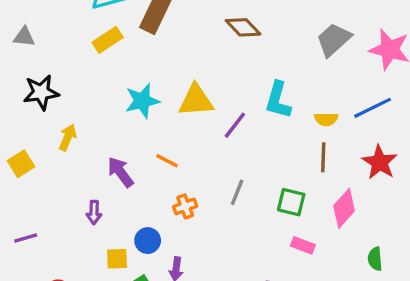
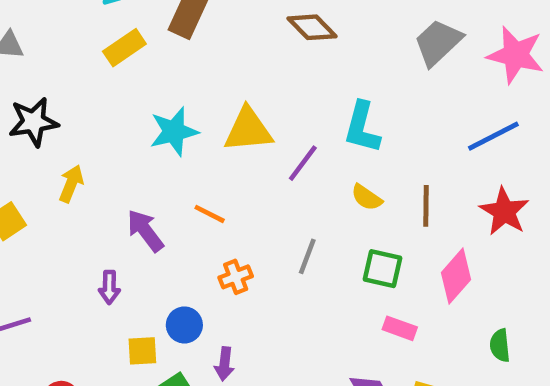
yellow semicircle: (326, 119) -> (367, 197), moved, turned 35

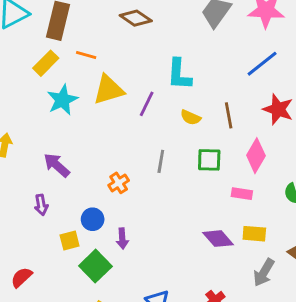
yellow rectangle: (124, 48) -> (46, 63), moved
orange line: (210, 214) -> (86, 55), moved
pink rectangle: (400, 328) -> (242, 194), moved

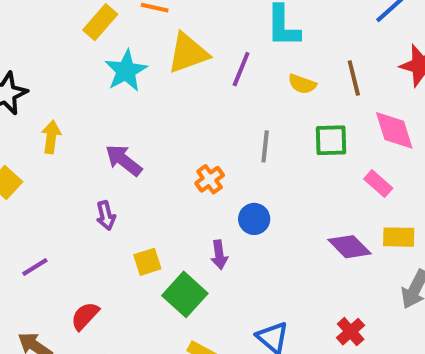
pink diamond: (256, 156) -> (394, 130), turned -44
pink rectangle: (242, 194) -> (378, 184), turned 36
blue circle: (93, 219) -> (254, 219), moved

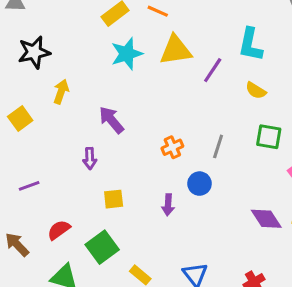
gray line: (265, 146) -> (218, 146), moved
green square: (185, 294) -> (102, 247), moved

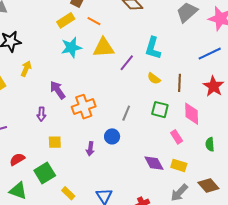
orange cross: (172, 147) -> (84, 107), moved, size x1.6

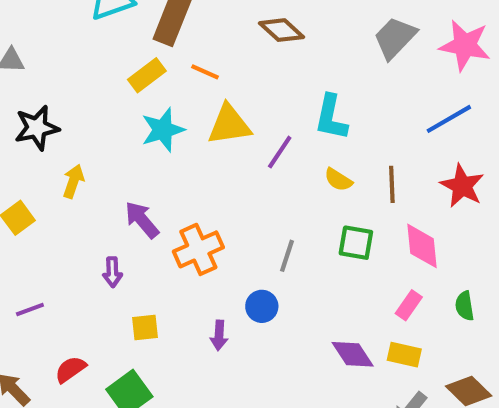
pink rectangle: (177, 137) -> (409, 305), moved, turned 72

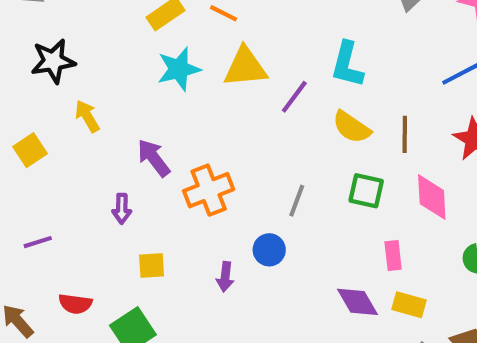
yellow semicircle: (338, 180) -> (352, 127), size x1.4
yellow arrow: (73, 181) -> (87, 116), turned -52
pink rectangle: (409, 305) -> (393, 256), moved, turned -44
red semicircle: (70, 369) -> (75, 304), turned -140

